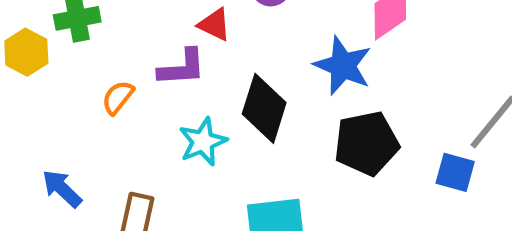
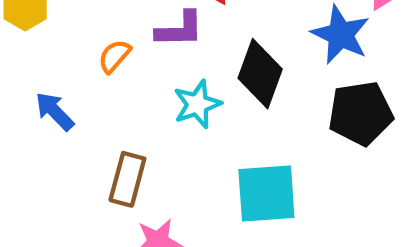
blue arrow: (62, 189) -> (55, 111), moved

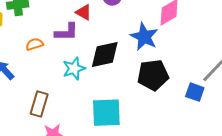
orange semicircle: (114, 56) -> (34, 44), turned 30
black diamond: (260, 74) -> (105, 55), turned 56

